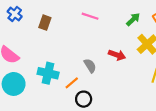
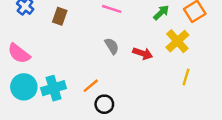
gray semicircle: (90, 66) -> (112, 46), moved
cyan cross: (48, 73) -> (54, 88), moved, turned -30

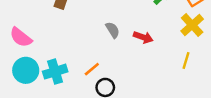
yellow cross: (177, 41) -> (192, 25), moved

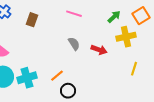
yellow cross: (192, 25) -> (126, 37), moved, turned 30

